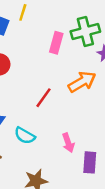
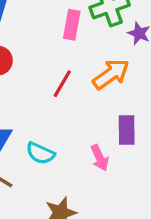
red line: (43, 98) -> (62, 84), moved
purple rectangle: (90, 162) -> (127, 130), moved

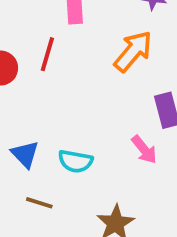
red line: (62, 84) -> (47, 54), moved

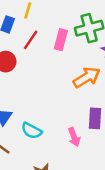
red line: (47, 54) -> (31, 40), moved

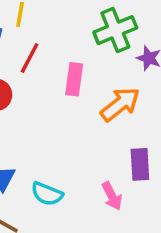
pink rectangle: (61, 40) -> (74, 79), moved

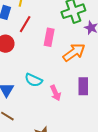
cyan semicircle: (47, 194) -> (34, 80), moved
pink arrow: (112, 196) -> (56, 93), moved

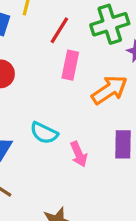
red line: (25, 24) -> (59, 30), moved

